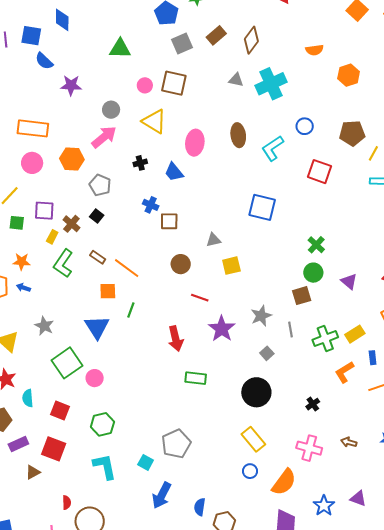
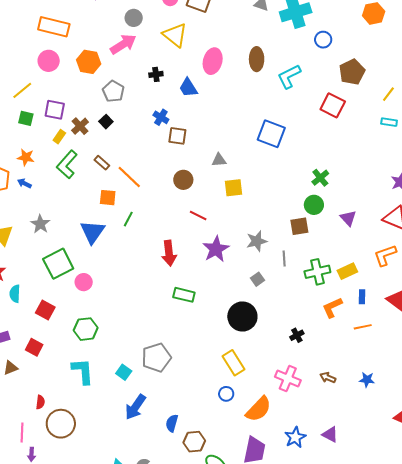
blue circle: (305, 126) -> (323, 40), moved
brown pentagon: (352, 133) -> (352, 72), moved, turned -30
red square: (54, 449) -> (34, 347), size x0.7

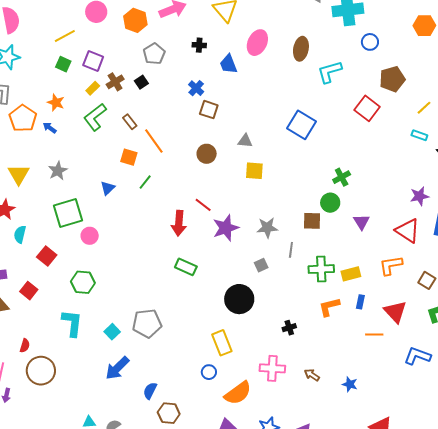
red line: (198, 215) -> (203, 205), moved
blue triangle: (92, 232) -> (108, 188), size x0.6
orange line: (363, 327) -> (374, 335), moved
pink cross: (288, 378) -> (272, 368), turned -30

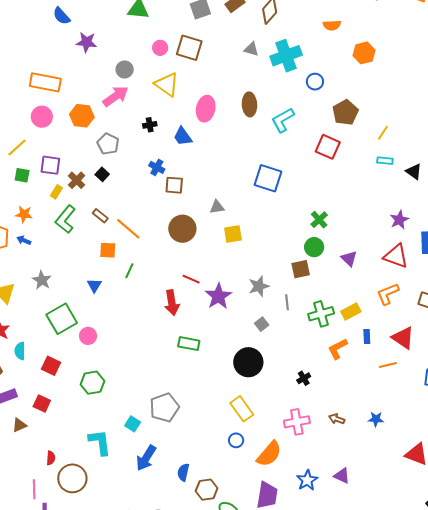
brown circle: (207, 154) -> (182, 229), size x1.4
cyan L-shape: (72, 323) -> (100, 442), moved

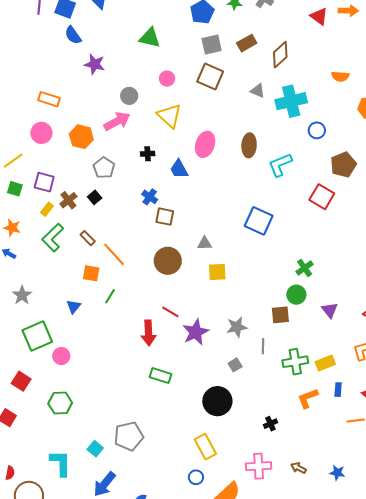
brown square: (189, 48) -> (210, 76), moved
orange rectangle: (45, 82) -> (49, 99), size x0.7

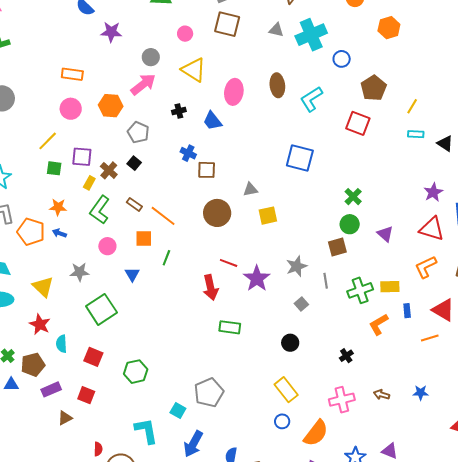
gray star: (22, 295) -> (79, 272), turned -30
pink circle: (61, 356) -> (107, 246), moved
yellow rectangle: (325, 363) -> (390, 287), turned 30
black circle: (217, 401) -> (290, 343), size x0.6

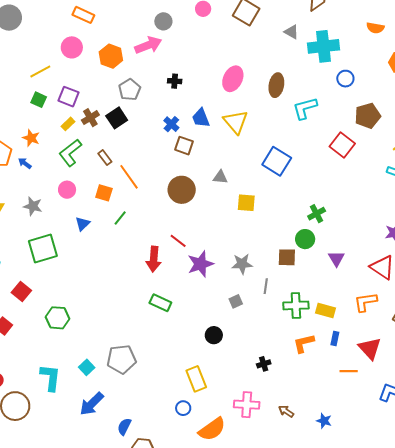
yellow triangle: (194, 70) -> (236, 122), moved
blue trapezoid: (212, 121) -> (201, 118), moved
black square: (134, 163) -> (117, 118), size x1.5
yellow square: (268, 216) -> (246, 203), moved

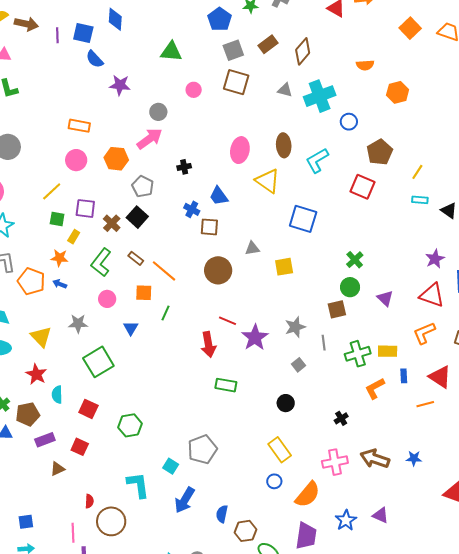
yellow triangle: (236, 122) -> (268, 181), moved
yellow rectangle: (68, 124) -> (74, 237), moved
brown arrow: (286, 411) -> (375, 459), size x1.8

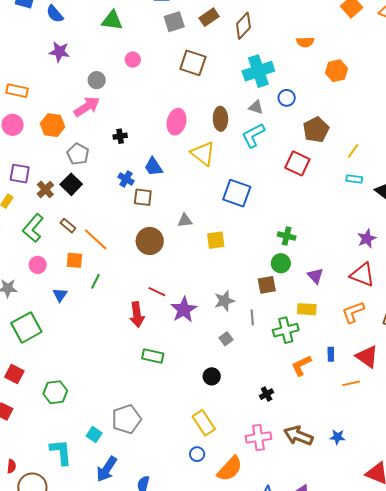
blue semicircle: (95, 59) -> (55, 14), moved
brown square: (236, 82) -> (193, 63), moved
gray triangle: (285, 90) -> (256, 107), moved
green cross: (355, 260) -> (287, 236), turned -36
yellow rectangle: (388, 351) -> (307, 309), moved

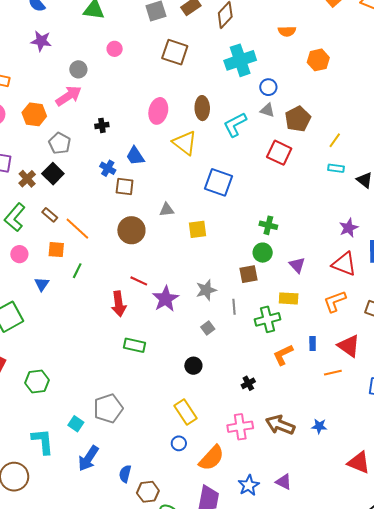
gray triangle: (256, 107) -> (267, 110), moved

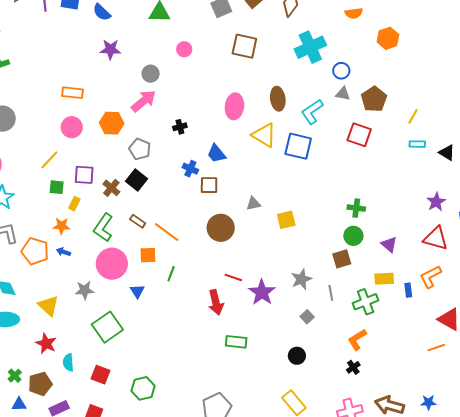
blue square: (218, 182) -> (298, 146), moved
pink circle: (19, 254) -> (112, 264), size x1.8
blue rectangle: (313, 343) -> (408, 290), moved
orange L-shape: (283, 355) -> (357, 339), moved

